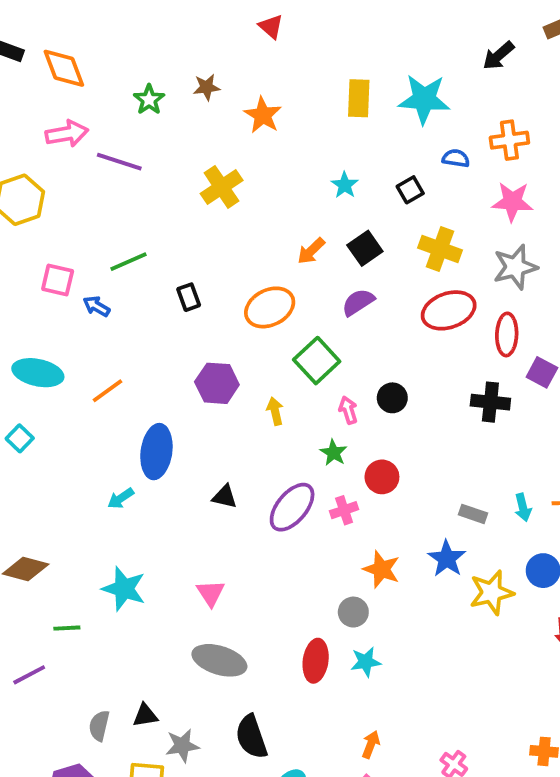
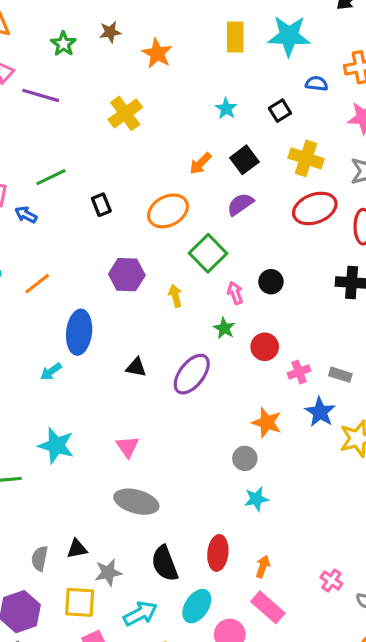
pink cross: (344, 510) -> (299, 372), moved
red ellipse: (316, 661) -> (218, 553), moved

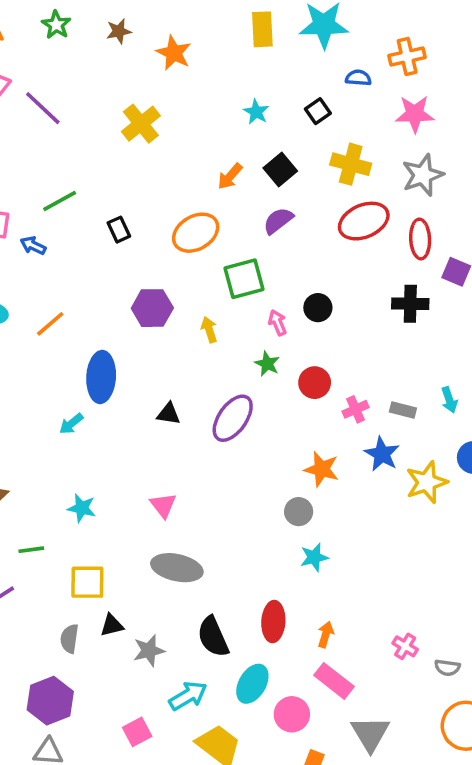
green star: (63, 44) -> (56, 25), moved
purple line: (41, 95) -> (43, 108), turned 30
green square: (208, 253) -> (244, 279), turned 33
cyan star: (56, 445) -> (82, 508), size x0.7
yellow square: (80, 602) -> (87, 582), moved

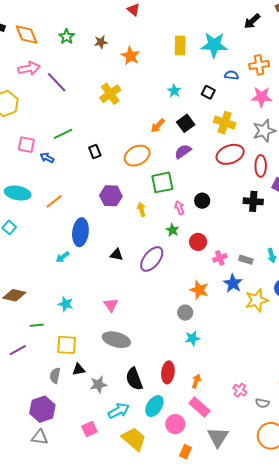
black square: (318, 111) -> (208, 92), turned -32

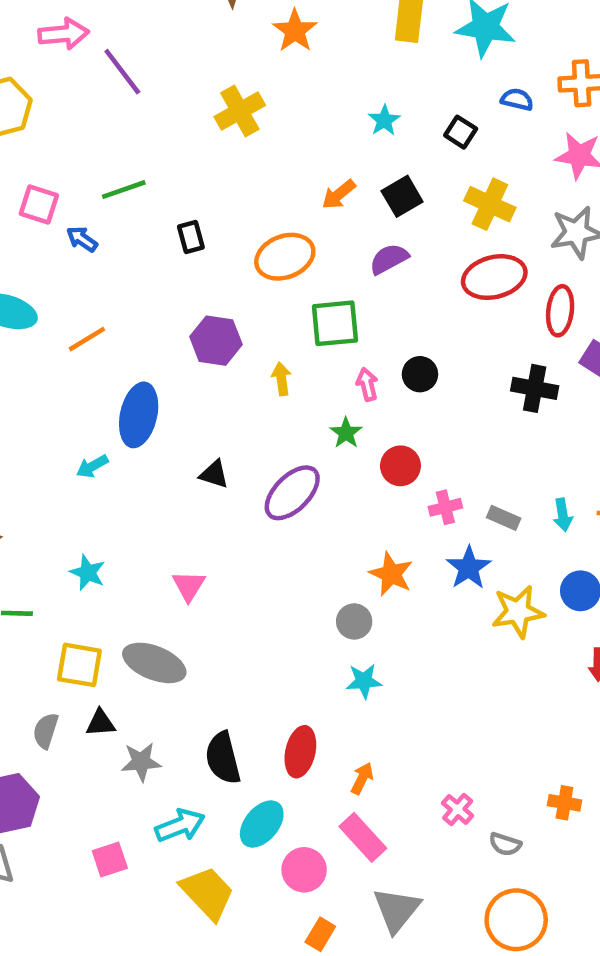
gray ellipse: (116, 340) -> (154, 663), moved

